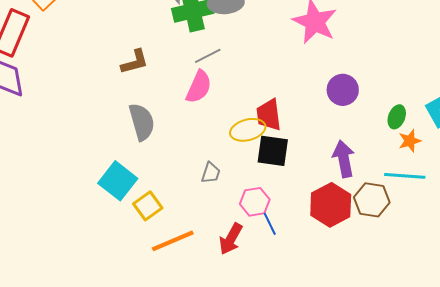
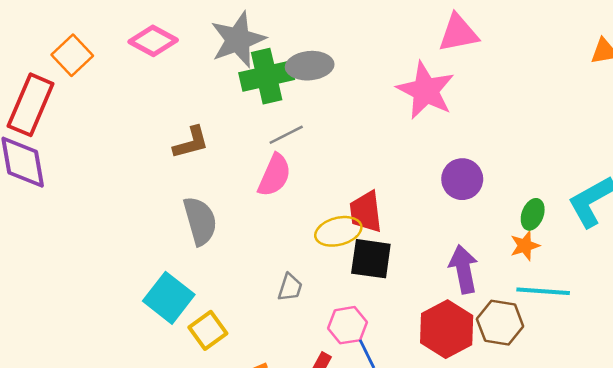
orange star: (410, 141) -> (525, 246), moved

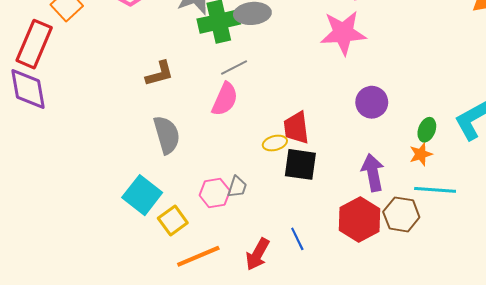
pink star: (426, 90) -> (343, 33), turned -30
yellow ellipse: (338, 231) -> (275, 143), size x0.7
pink hexagon: (347, 325) -> (215, 193), moved

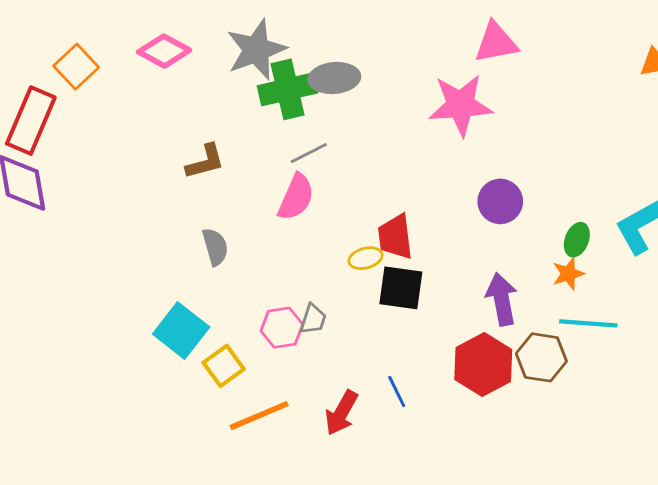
gray semicircle: (167, 135) -> (215, 247), size x0.7

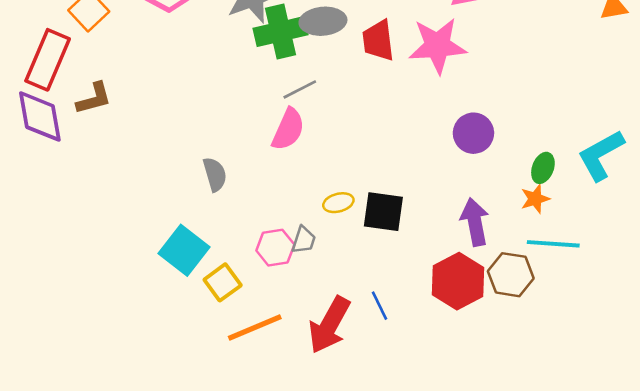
brown L-shape: (205, 162) -> (94, 98), moved
red trapezoid: (395, 237) -> (378, 41), moved
yellow ellipse: (365, 258) -> (338, 203), moved
red arrow: (341, 413) -> (329, 325), size x1.4

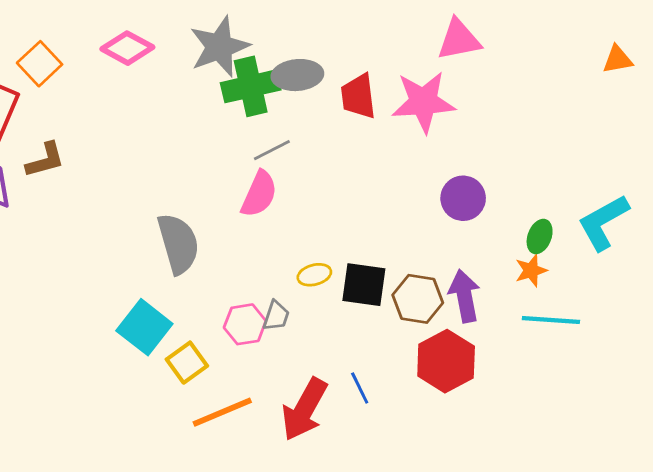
gray semicircle: (215, 174) -> (178, 244), size x1.6
brown hexagon: (511, 275) -> (418, 299), moved

